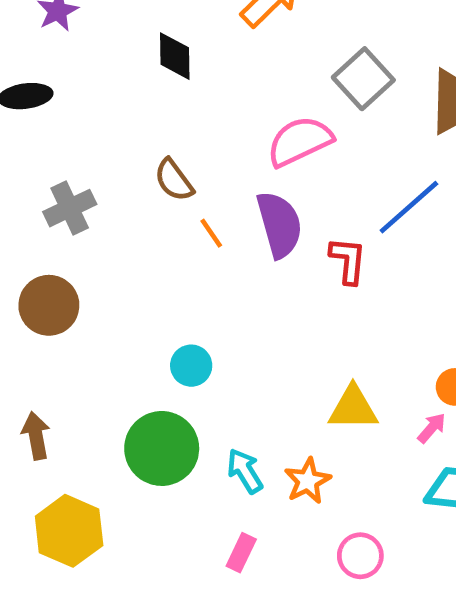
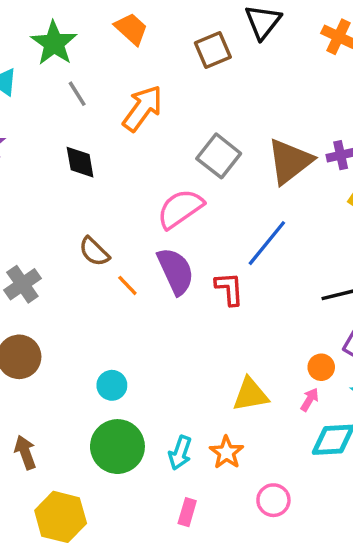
cyan circle: (191, 366) -> (112, 385), moved
cyan arrow: (245, 471) -> (180, 453), turned -120

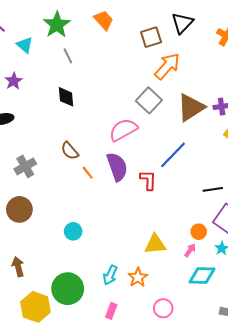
orange arrow: (142, 108) -> (167, 66), moved
green circle: (117, 447) -> (68, 289), moved

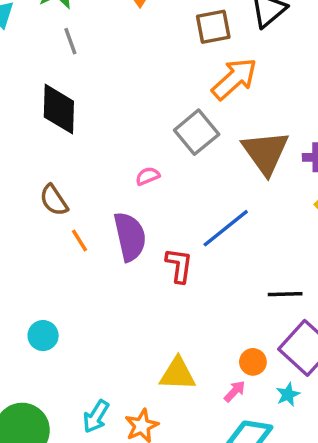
black diamond: (66, 97) -> (59, 109), size x1.4
brown triangle: (191, 107) -> (265, 152), turned -40
pink semicircle: (123, 130) -> (148, 176), size x0.5

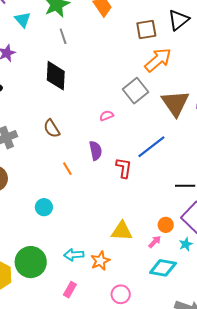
purple semicircle: (130, 237) -> (96, 151), size x0.7
orange line: (79, 241) -> (67, 169), moved
cyan arrow: (96, 416) -> (74, 255), turned 54

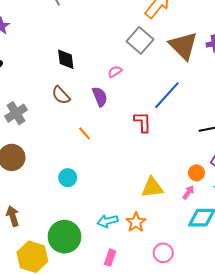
black diamond: (56, 76) -> (66, 59), moved, size x0.7
purple semicircle: (96, 151) -> (100, 97), moved

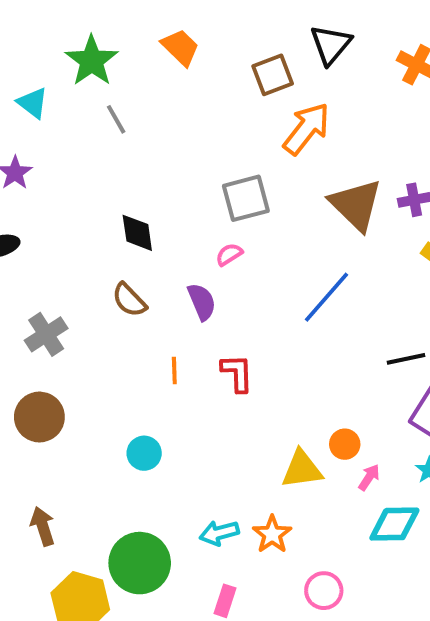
gray square: (140, 40) -> (246, 198), moved, turned 35
red L-shape: (143, 122) -> (237, 373), moved
orange line: (85, 133) -> (174, 370), turned 40
orange circle: (196, 173) -> (345, 444), moved

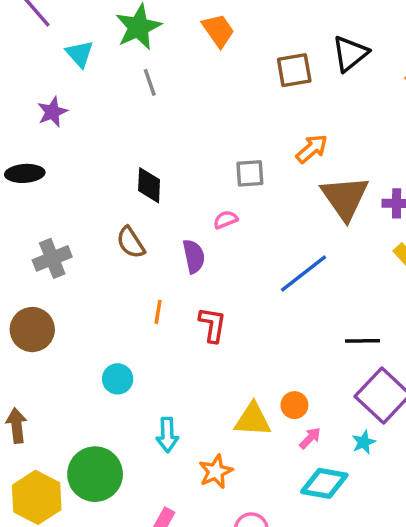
orange arrow: (306, 129) -> (312, 149), moved, size x0.7
gray square: (246, 198) -> (250, 173), size x0.7
cyan arrow: (219, 533) -> (167, 435), moved, turned -88

